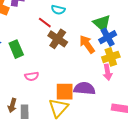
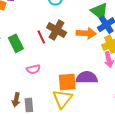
red line: (45, 23) -> (41, 37), moved, turned 32
orange arrow: (87, 44) -> (86, 33), turned 132

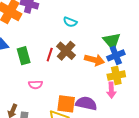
red line: (41, 37) -> (50, 55), turned 32

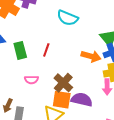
cyan semicircle: (70, 22) -> (68, 18), size x1.5
brown cross: (66, 51) -> (63, 83), moved

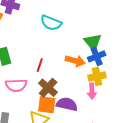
red line: (46, 50) -> (40, 65), moved
pink semicircle: (31, 80) -> (16, 85), size x1.5

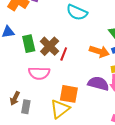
brown cross: (48, 88) -> (50, 46), moved
purple semicircle: (67, 104) -> (98, 84), moved

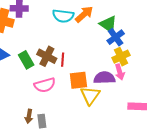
orange arrow: (99, 51) -> (84, 14), moved, turned -42
orange square: (69, 94) -> (78, 80), moved
yellow triangle: (60, 109) -> (90, 95), moved

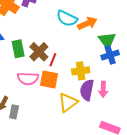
yellow cross: (121, 57) -> (81, 71), moved
purple semicircle: (104, 78) -> (87, 90), turned -95
orange square: (78, 80) -> (49, 79), moved

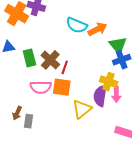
yellow cross: (81, 71) -> (109, 82), moved, turned 30

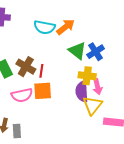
green triangle: (118, 45) -> (77, 51), moved
yellow triangle: (82, 109) -> (93, 105), moved

